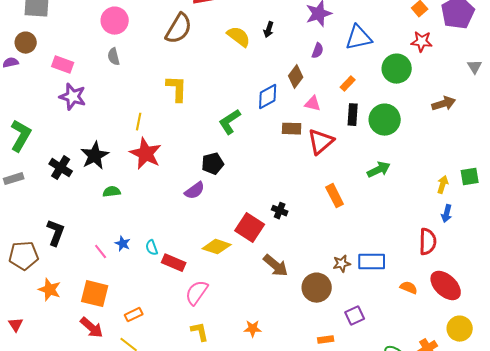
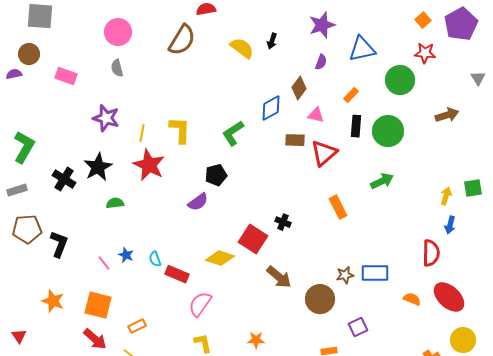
yellow L-shape: (177, 89) -> (180, 130), moved
purple star: (73, 97) -> (106, 118), moved
brown pentagon: (24, 256) -> (27, 229), moved

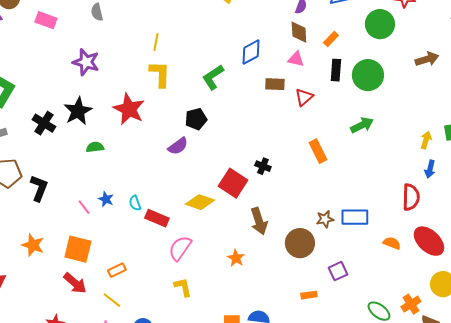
brown diamond: (299, 88) -> (299, 32), moved, turned -40
yellow line: (142, 133) -> (156, 42), moved
red triangle: (324, 153) -> (304, 97), size x0.7
brown arrow: (279, 277) -> (259, 221), turned 32
orange star: (256, 340) -> (236, 258), moved, turned 30

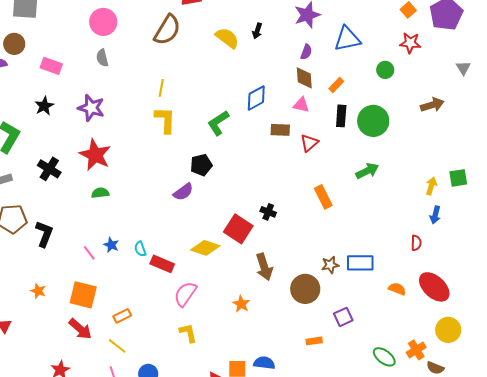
green circle: (380, 24) -> (385, 70), size x0.6
red star: (129, 109) -> (95, 155), moved
black star: (78, 111) -> (44, 106), moved, size x0.7
red semicircle: (411, 197) -> (416, 243), size x0.6
orange star: (33, 245) -> (38, 291), size x0.7

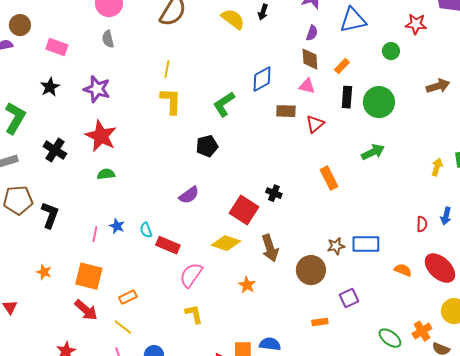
purple semicircle: (183, 192) -> (189, 195), moved
blue arrow: (435, 215) -> (446, 216), moved
yellow diamond: (205, 248) -> (226, 243), moved
pink line: (89, 253) -> (95, 234), turned 49

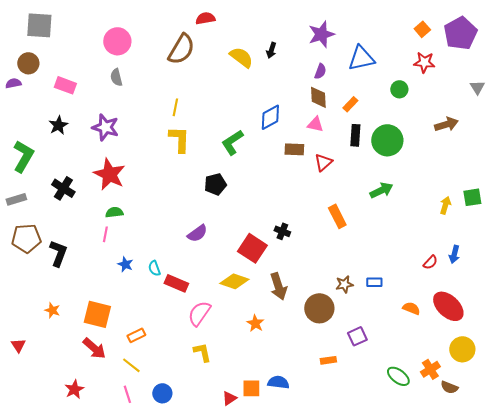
red semicircle: (422, 224) -> (430, 262), turned 42
pink line: (95, 234) -> (105, 234), moved
blue rectangle: (366, 244) -> (374, 282), size x0.6

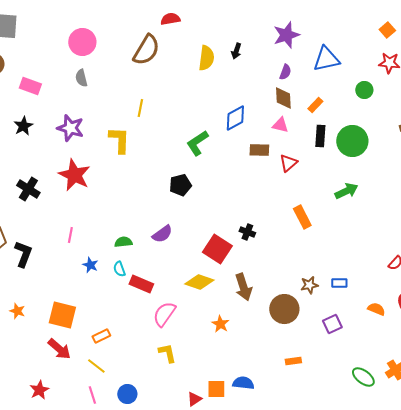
yellow semicircle: (241, 57) -> (206, 58), turned 60
yellow L-shape: (179, 139) -> (119, 140), moved
green semicircle: (114, 212) -> (123, 242), moved
purple square: (357, 336) -> (332, 324), moved

